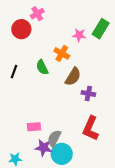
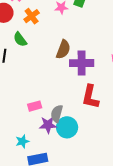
orange cross: (62, 53) -> (32, 16), moved, turned 35
green semicircle: (42, 67) -> (20, 39), moved
purple cross: (88, 94) -> (82, 63), size x1.6

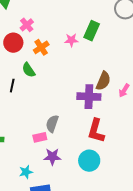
brown semicircle: (63, 49) -> (103, 81), moved
gray semicircle: (57, 114) -> (52, 124), moved
cyan circle: (67, 127) -> (89, 161), moved

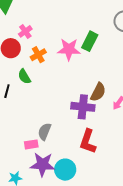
pink star: (71, 40) -> (69, 49), size x1.6
purple star: (52, 157) -> (43, 164), size x1.4
cyan circle: (89, 161) -> (65, 170), moved

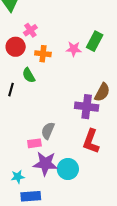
pink star: (69, 49) -> (74, 49), size x0.7
orange cross: (38, 55) -> (43, 54), turned 35

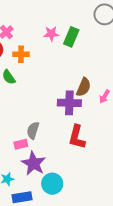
pink star: (74, 49) -> (51, 34), moved
purple star: (45, 164) -> (34, 163), turned 30
cyan circle: (68, 169) -> (52, 184), moved

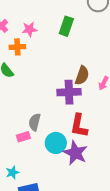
pink star: (51, 34) -> (29, 29), moved
purple star: (34, 163) -> (75, 153), moved
cyan circle: (52, 184) -> (56, 143), moved

